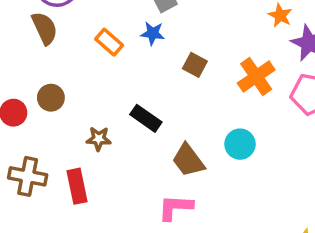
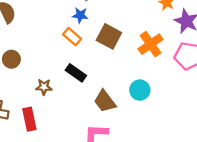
orange rectangle: (109, 42) -> (72, 37), moved
brown square: (195, 65) -> (109, 36), size x1.5

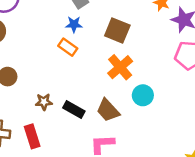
brown square: (109, 36) -> (117, 31), moved
orange cross: (151, 44) -> (120, 67), moved
black rectangle: (76, 73) -> (74, 110), moved

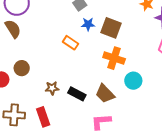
blue star: (74, 24) -> (88, 24), moved
orange cross: (120, 67) -> (114, 58), turned -30

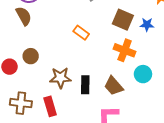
blue star: (88, 24) -> (147, 25), moved
brown star: (52, 88) -> (60, 78), size x1.5
black rectangle: (77, 94) -> (85, 85), turned 60

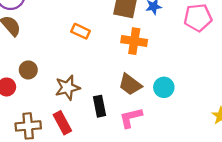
cyan circle: (143, 74) -> (164, 87), moved
black rectangle: (85, 85) -> (100, 106), moved

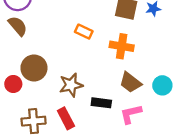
orange cross: (134, 41) -> (122, 46), moved
brown circle: (28, 70) -> (34, 68), size x1.5
black rectangle: (100, 106) -> (101, 103), turned -72

